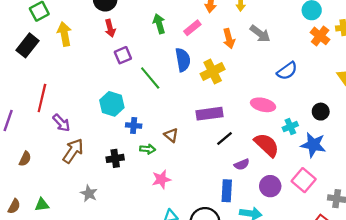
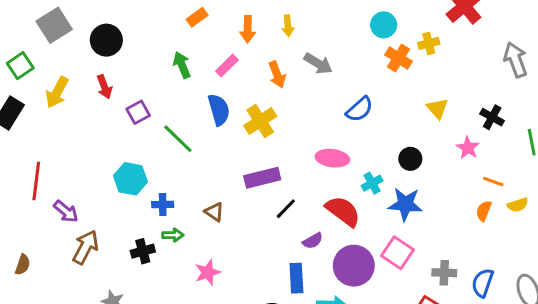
red arrow: (110, 28) -> (104, 87), moved
yellow arrow: (64, 34) -> (57, 92), turned -135
green arrow: (148, 149) -> (173, 235), moved
purple circle: (270, 186) -> (354, 266), size x1.4

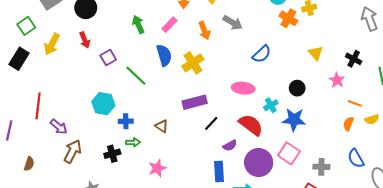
blue semicircle: (483, 283) -> (356, 158), moved, turned -48

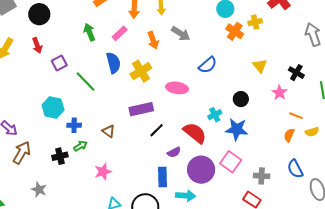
pink ellipse: (243, 88) -> (177, 88), moved
green arrow: (133, 142) -> (80, 146), turned -32

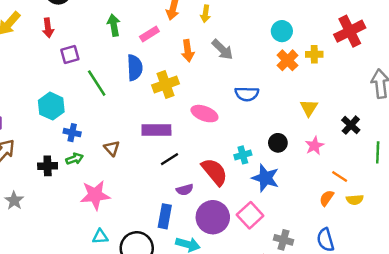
blue semicircle: (208, 65) -> (247, 94), turned 30
pink star: (280, 93) -> (315, 146), moved
pink star: (103, 172) -> (95, 195), size x1.4

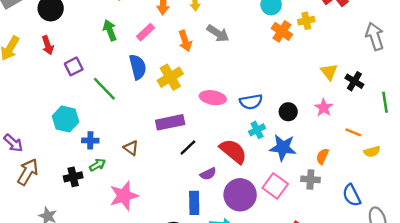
blue semicircle: (247, 94) -> (251, 102), moved
yellow triangle: (309, 108) -> (329, 72), moved
orange semicircle: (327, 198) -> (322, 156), moved
gray cross: (283, 240) -> (310, 179), moved

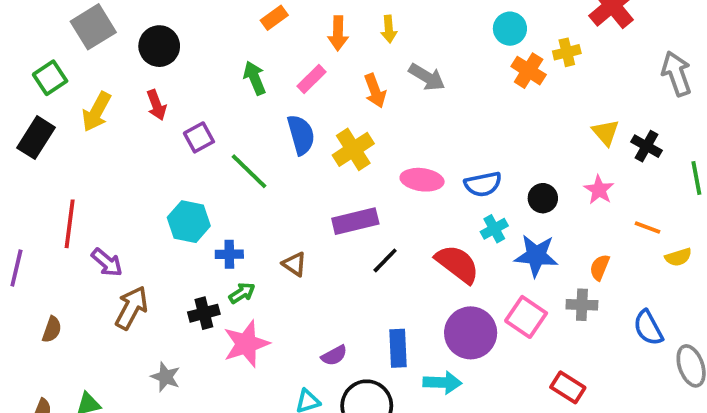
purple semicircle: (208, 174) -> (334, 355), moved
pink star: (124, 196) -> (246, 344), moved

